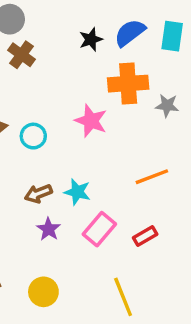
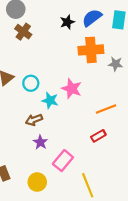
pink star: (91, 121) -> (72, 89), moved
cyan star: (77, 192) -> (50, 100), moved
pink rectangle: (99, 229) -> (63, 161), moved
red rectangle: (145, 236) -> (98, 136), moved

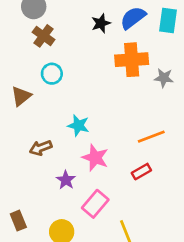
cyan circle: (31, 83) -> (52, 74), moved
pink star: (72, 89) -> (95, 158), moved
brown arrow: (34, 120) -> (41, 148), moved

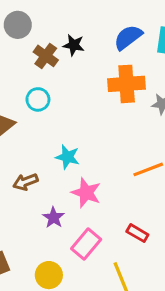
black star: (101, 23) -> (74, 45), moved, turned 30
brown cross: (43, 36) -> (46, 56), moved
red rectangle: (141, 172) -> (137, 233), moved, turned 60

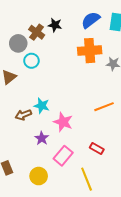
gray circle: (18, 25) -> (18, 43), moved
cyan star: (67, 157) -> (42, 106), moved

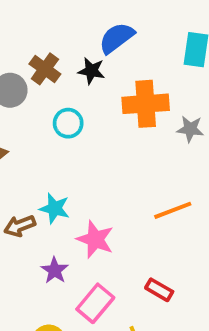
blue semicircle: (91, 20) -> (117, 38), moved
black star: (55, 25) -> (91, 71), moved
cyan circle: (31, 61) -> (68, 123), moved

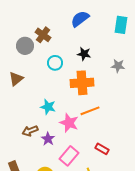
black star: (91, 71) -> (84, 54), moved
orange cross: (146, 104) -> (82, 83), moved
orange line: (173, 210) -> (90, 111), moved
brown arrow: (20, 226) -> (30, 131), moved

